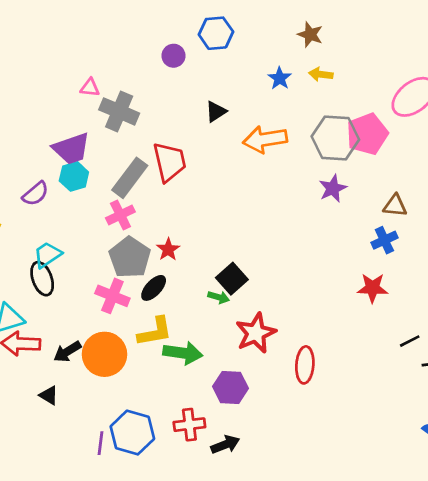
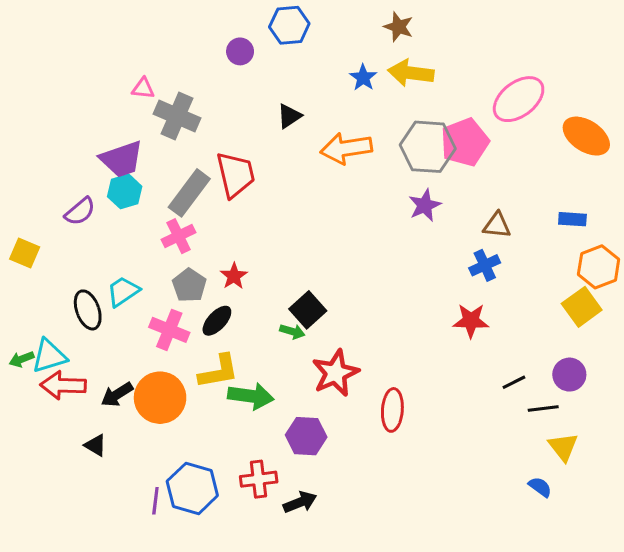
yellow arrow: (321, 74) -> (411, 73), size x1.6
cyan trapezoid: (47, 255) -> (123, 291), moved
gray pentagon: (130, 257) -> (189, 285), size x0.7

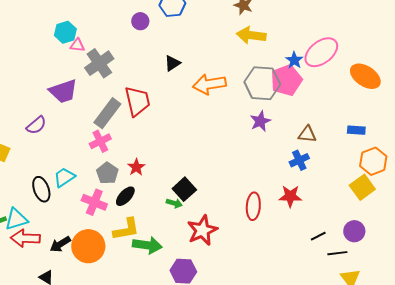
blue star: (363, 78) -> (294, 60), moved
gray cross: (177, 116) -> (99, 63), turned 32
cyan hexagon: (125, 191) -> (65, 32), moved
red ellipse: (392, 410) -> (253, 206), moved

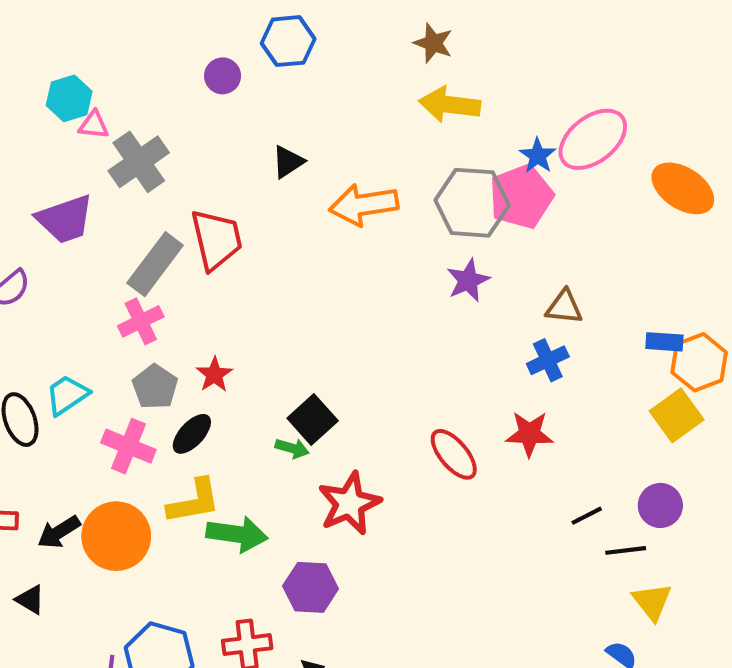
blue rectangle: (356, 130) -> (664, 342), moved
red ellipse: (253, 206) -> (454, 454), turned -44

